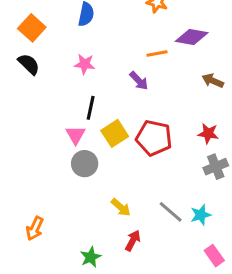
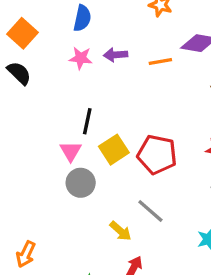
pink star: (85, 64) -> (81, 58), moved
purple arrow: (139, 81) -> (116, 55), moved, turned 130
gray line: (171, 212) -> (150, 211), moved

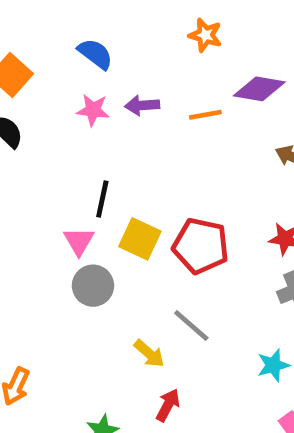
blue semicircle: (82, 18) -> (95, 54), turned -65
yellow square: (114, 150) -> (140, 239), turned -32

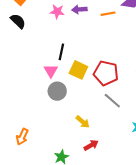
gray line: (191, 325) -> (112, 101), moved
red arrow: (168, 405) -> (91, 145), turned 32

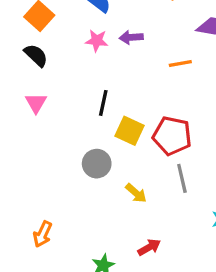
orange line: (108, 14) -> (180, 64), moved
pink triangle: (51, 71) -> (36, 103), moved
gray line: (112, 101) -> (182, 178), turned 36
yellow arrow: (83, 122) -> (136, 193), moved

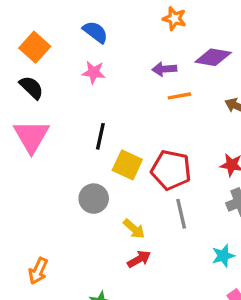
purple arrow: (131, 37) -> (164, 69), moved
pink triangle: (36, 103) -> (31, 136), size x1.6
red arrow: (149, 247) -> (139, 259), moved

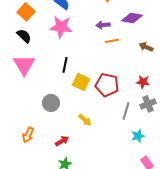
pink star: (94, 72) -> (61, 27), size x1.6
gray circle: (94, 199) -> (51, 103), moved
gray line: (181, 214) -> (126, 111), moved, turned 30
red arrow: (139, 259) -> (62, 141), moved
orange arrow: (38, 271) -> (28, 135), moved

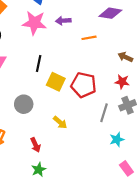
purple arrow: (103, 25) -> (63, 21), moved
brown arrow: (146, 47) -> (125, 57), moved
red arrow: (62, 141) -> (35, 145), turned 96

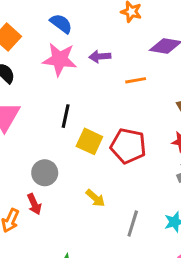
gray line: (104, 113) -> (133, 223), moved
red arrow: (35, 145) -> (34, 204), moved

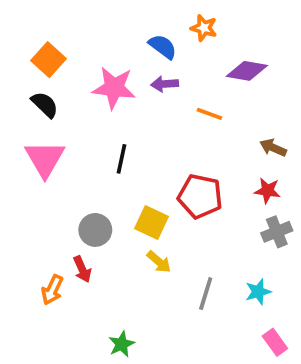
blue semicircle: (61, 24) -> (163, 47), moved
orange line: (136, 80) -> (209, 114), turned 30
yellow square: (89, 141) -> (151, 222), moved

